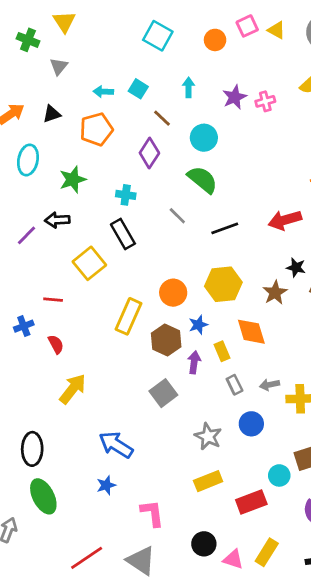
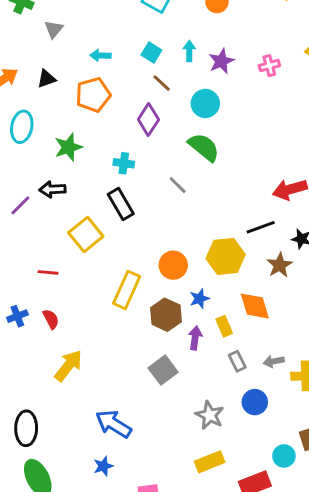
cyan square: (138, 89) -> (151, 53), moved
purple star: (235, 97) -> (221, 61), moved
black line: (225, 228) -> (261, 227), moved
blue cross: (24, 326) -> (17, 316), moved

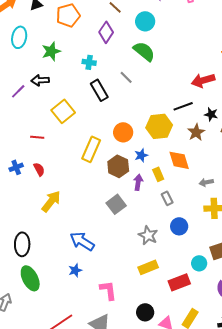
black rectangle: (121, 204) -> (99, 90), moved
gray arrow: (274, 361) -> (206, 182), moved

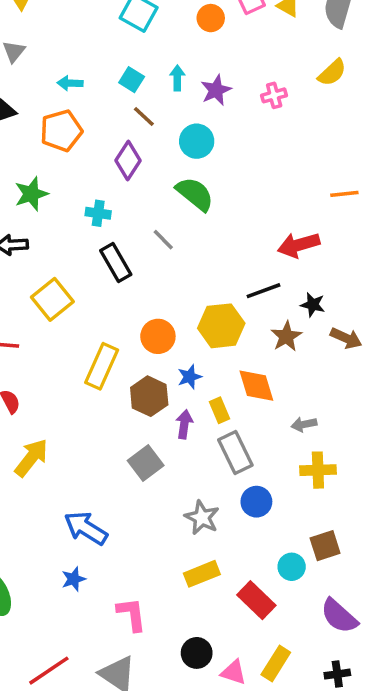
gray rectangle: (167, 198) -> (235, 452), size x1.6
red rectangle: (179, 282) -> (256, 600), turned 65

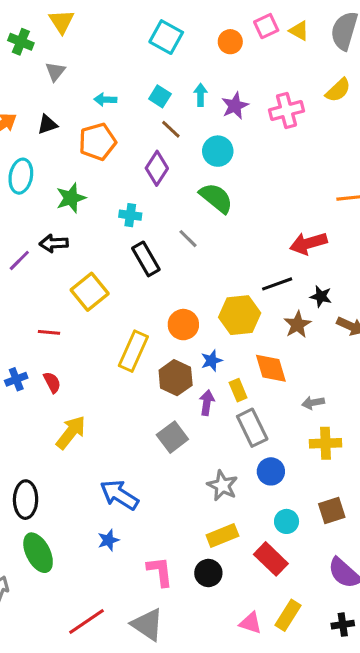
pink cross: (274, 95) -> (287, 110), size x1.5
cyan circle: (292, 567) -> (287, 521), moved
black circle: (197, 653) -> (208, 573), moved

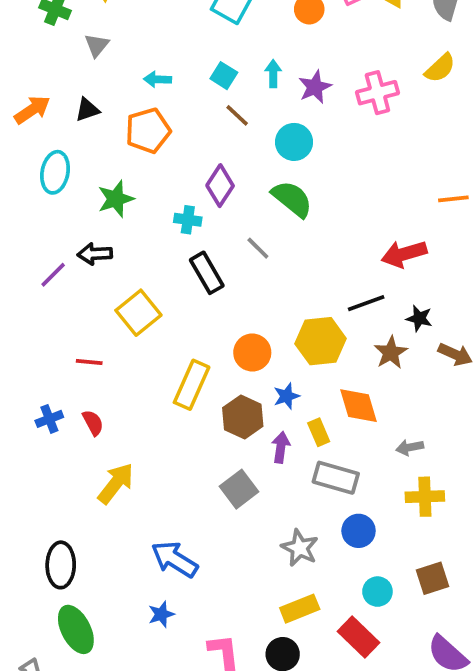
purple diamond: (157, 168) -> (220, 186), moved
gray rectangle: (252, 428) -> (336, 478), turned -48

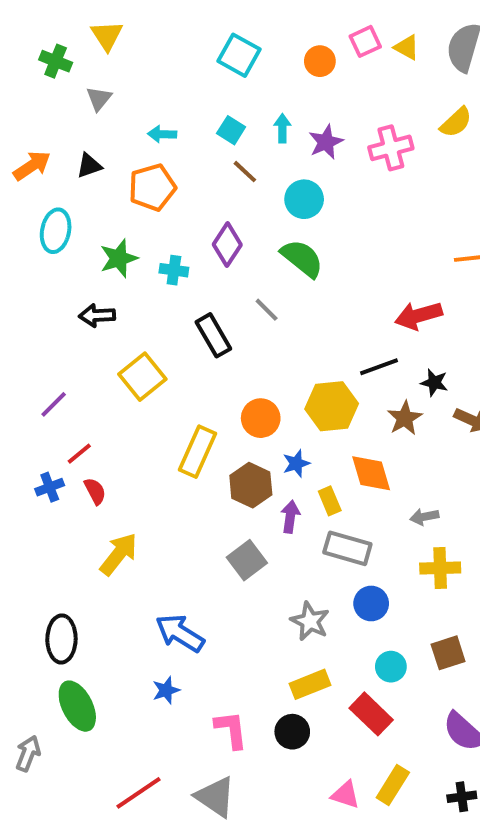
cyan cross: (188, 220) -> (174, 270), moved
purple line: (53, 275) -> (54, 404), moved
red line: (89, 362) -> (79, 454), moved, turned -44

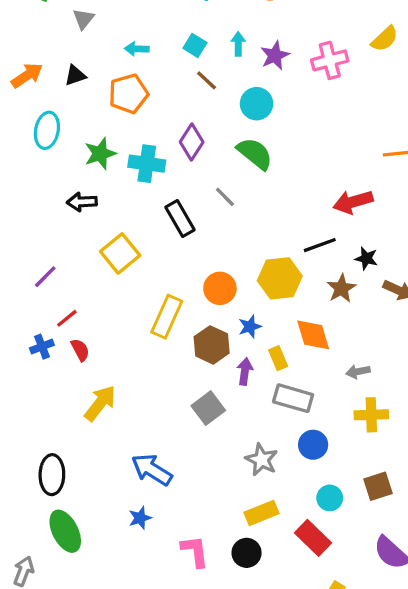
cyan cross: (174, 270) -> (147, 164), size x1.5

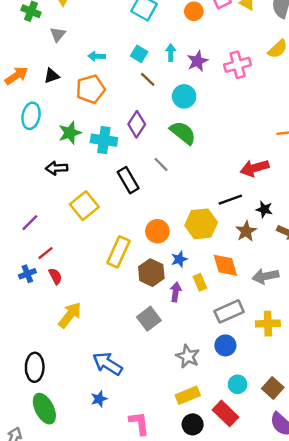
gray arrow: (358, 372) -> (266, 276), moved, size x1.5
gray rectangle: (293, 398) -> (229, 311), moved, turned -40
brown square: (378, 486) -> (273, 388), moved, turned -30
black circle: (247, 553) -> (193, 424), moved

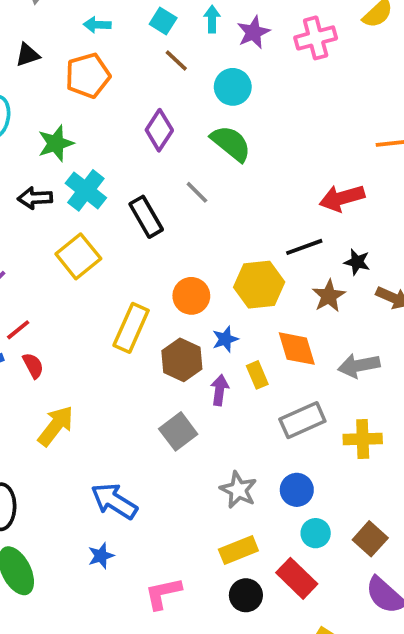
cyan cross: (104, 140) -> (86, 190), moved, turned 30
blue circle: (225, 345) -> (297, 490), moved
pink L-shape: (139, 423) -> (163, 593), turned -95

